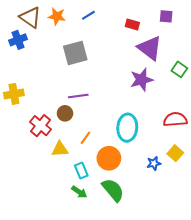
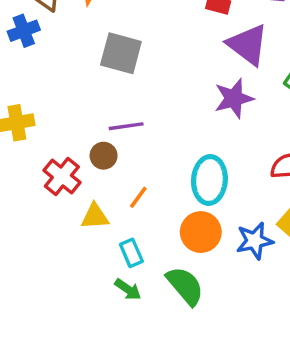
gray square: (75, 53) -> (121, 53), turned 30
orange circle: (109, 158) -> (201, 232), moved
blue star: (154, 163) -> (255, 241), size x1.5

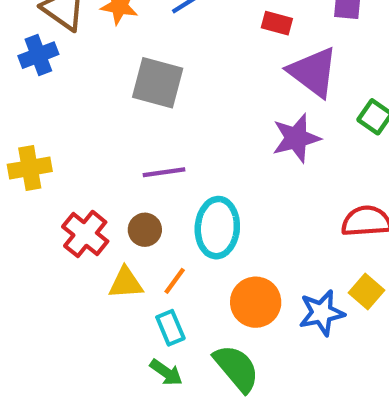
brown circle: (104, 156) -> (145, 230), moved
cyan ellipse: (209, 180) -> (217, 228), moved
orange line: (138, 197) -> (175, 281), moved

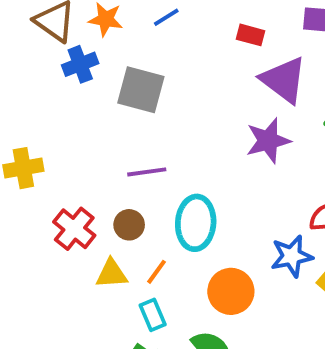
blue cross: (38, 55) -> (80, 64), moved
blue star: (322, 313) -> (292, 256), moved

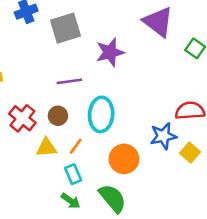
gray square: (141, 90) -> (66, 28), turned -32
purple star: (268, 141) -> (110, 52), moved

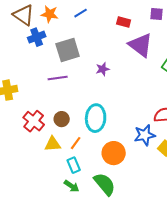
purple star: (110, 52) -> (103, 69), size x0.6
purple line: (69, 81) -> (58, 78), moved

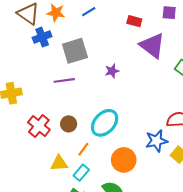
cyan ellipse: (96, 118) -> (105, 123), turned 40
yellow triangle: (53, 144) -> (59, 163), moved
cyan rectangle: (74, 165) -> (81, 173), turned 63

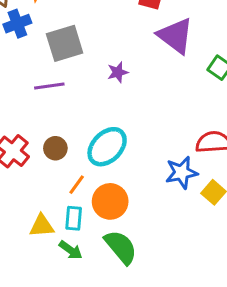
orange circle: (124, 160) -> (110, 201), moved
yellow triangle: (59, 163) -> (42, 226), moved
cyan rectangle: (81, 173) -> (74, 218), turned -35

